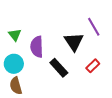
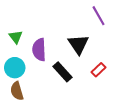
purple line: (94, 27) -> (99, 16), moved

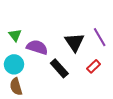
purple line: (99, 16) -> (100, 37), moved
purple semicircle: (39, 50) -> (37, 47), turned 110

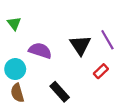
green triangle: (15, 35) -> (14, 23), moved
black rectangle: (59, 68) -> (60, 92), moved

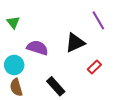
purple line: (107, 40) -> (98, 20), moved
black triangle: (80, 45) -> (75, 43), turned 40

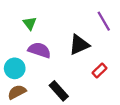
green triangle: (13, 22) -> (30, 23), moved
brown semicircle: (16, 87) -> (17, 92), turned 78

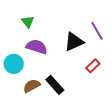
purple line: (104, 21) -> (97, 31), moved
brown semicircle: (17, 92) -> (32, 86), moved

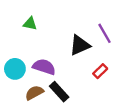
green triangle: (28, 22) -> (30, 24), turned -40
purple semicircle: (37, 47) -> (44, 67), moved

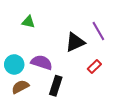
black rectangle: (59, 92) -> (56, 86), turned 60
brown semicircle: (34, 93) -> (20, 87), moved

